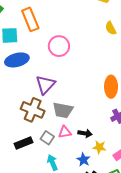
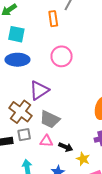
orange rectangle: (30, 19) -> (53, 19), moved, size x0.7
gray square: (47, 138) -> (24, 135), moved, turned 32
yellow star: (99, 147) -> (83, 159), moved

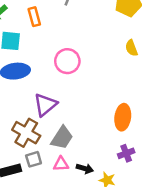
orange rectangle: (53, 19) -> (34, 17), moved
gray trapezoid: (50, 119) -> (62, 138), turned -75

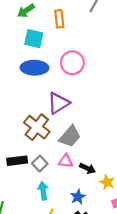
pink circle: (67, 61) -> (72, 63), moved
gray square: (34, 159) -> (40, 164), moved, turned -35

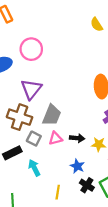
gray square: (40, 164) -> (34, 139), moved
cyan arrow: (43, 191) -> (34, 168), moved

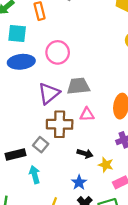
gray trapezoid: (52, 115) -> (78, 86), moved, turned -130
brown cross: (20, 117) -> (60, 124), moved, turned -30
pink triangle: (55, 138) -> (87, 114), moved

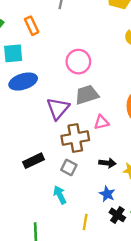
pink circle: (58, 52) -> (78, 62), moved
gray square: (41, 145) -> (69, 167), moved
black rectangle: (15, 155) -> (33, 161), moved

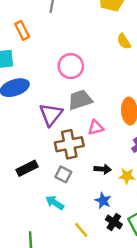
cyan arrow: (60, 195) -> (55, 203), turned -30
yellow line: (85, 222) -> (81, 230), turned -49

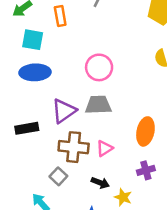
pink triangle: (96, 128) -> (105, 148), moved, turned -35
black rectangle: (27, 168) -> (27, 128), moved

